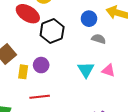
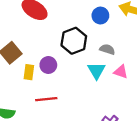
black hexagon: (52, 31) -> (74, 41), moved
gray semicircle: (99, 39) -> (107, 49), moved

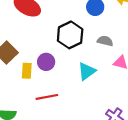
cyan triangle: (97, 70) -> (87, 71), moved, turned 30

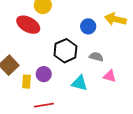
cyan triangle: (87, 71) -> (79, 83), turned 48

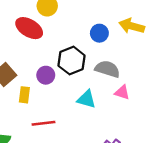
gray semicircle: (96, 57) -> (107, 69), size x1.5
purple circle: (44, 74) -> (46, 75), moved

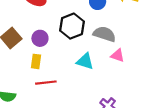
purple circle: (46, 75) -> (40, 38), moved
yellow rectangle: (24, 95) -> (36, 61), moved

